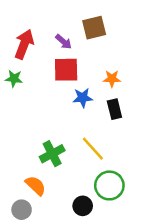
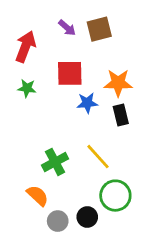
purple arrow: (64, 42) -> (67, 28), moved
green star: (14, 79) -> (27, 88), moved
orange star: (112, 79) -> (118, 83), size x1.5
gray circle: (22, 210) -> (58, 221), moved

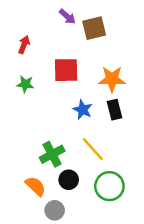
purple arrow: (67, 28) -> (67, 17), moved
red arrow: (26, 47) -> (24, 45), size x0.6
blue star: (87, 103) -> (83, 110), moved, turned 30
black circle: (87, 217) -> (69, 180), moved

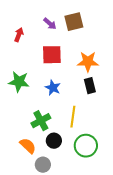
purple arrow: (67, 17) -> (50, 24), moved
green star: (25, 84) -> (19, 82), moved, size x1.5
blue star: (83, 110) -> (53, 88), moved
yellow line: (93, 149) -> (73, 117), turned 50

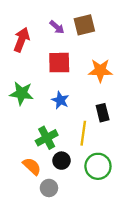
red arrow: (19, 35) -> (22, 40), size x1.5
black rectangle: (90, 86) -> (103, 113), moved

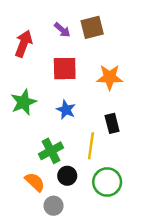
green star: (22, 93) -> (24, 102), turned -30

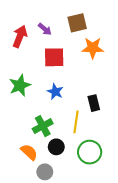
purple arrow: (62, 30) -> (45, 29), moved
orange star: (110, 77) -> (93, 48), moved

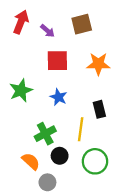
red arrow: (20, 36) -> (21, 22), moved
orange star: (93, 48) -> (98, 64), moved

